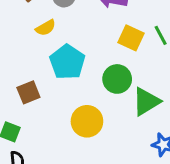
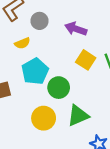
green circle: (117, 79) -> (59, 88), moved
green triangle: (146, 102) -> (78, 116), moved

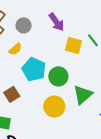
purple arrow: (76, 29) -> (56, 22), turned -126

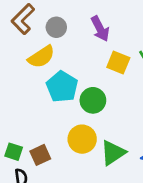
yellow semicircle: (15, 49) -> (41, 57), size x1.5
brown square: (12, 94) -> (40, 155), moved
green triangle: (83, 95) -> (113, 153), moved

